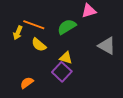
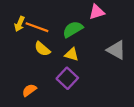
yellow arrow: (18, 33) -> (20, 24), moved
yellow triangle: (66, 58) -> (72, 54), moved

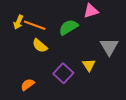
gray triangle: (116, 50) -> (109, 47), turned 30
yellow triangle: (72, 54) -> (89, 65), moved, turned 40

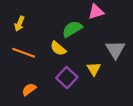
orange line: (35, 25) -> (24, 53), moved
yellow semicircle: (40, 46) -> (58, 48), moved

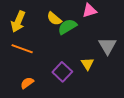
yellow arrow: (19, 24) -> (18, 22), size x1.5
yellow semicircle: (58, 48) -> (54, 19), moved

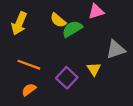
gray triangle: (108, 46) -> (116, 49), turned 42
orange line: (22, 49) -> (29, 65), moved

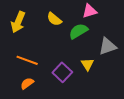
green semicircle: (72, 29) -> (78, 31), moved

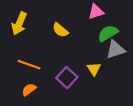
yellow semicircle: (54, 19) -> (60, 30), moved
green semicircle: (78, 31) -> (108, 33), moved

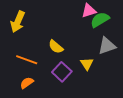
yellow semicircle: (60, 30) -> (56, 47), moved
green semicircle: (108, 33) -> (100, 20), moved

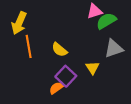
orange line: (27, 60) -> (29, 46), moved, turned 60
orange semicircle: (27, 83) -> (56, 88), moved

